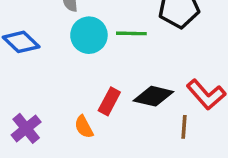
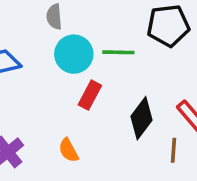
black diamond: (153, 96) -> (141, 118), turned -66
red rectangle: (109, 101) -> (90, 95), moved

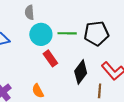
black pentagon: (168, 26) -> (96, 33), moved
red rectangle: (90, 95) -> (50, 58), turned -63

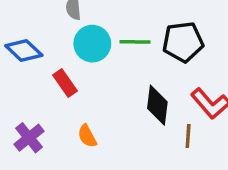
red rectangle: (50, 58) -> (65, 83), moved
black diamond: (81, 72) -> (157, 105), turned -30

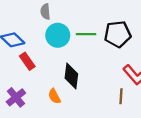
red rectangle: (65, 83) -> (27, 61), moved
black diamond: (157, 105) -> (71, 76), moved

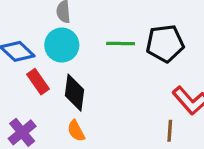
cyan circle: (58, 35) -> (62, 45), moved
black diamond: (71, 76) -> (74, 93), moved

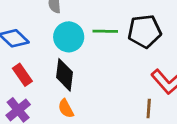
cyan circle: (62, 45) -> (69, 37), moved
red rectangle: (38, 82) -> (22, 75), moved

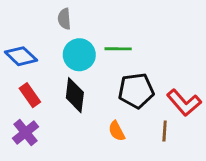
black pentagon: (144, 31) -> (136, 91), moved
orange semicircle: (66, 109) -> (117, 131), moved

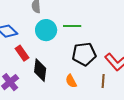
red rectangle: (30, 95) -> (22, 53), moved
black diamond: (75, 95) -> (40, 70), moved

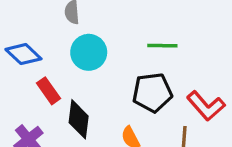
green line: (72, 26) -> (162, 46), moved

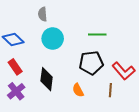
red rectangle: (49, 91) -> (15, 67), moved

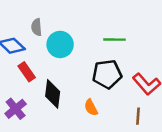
gray semicircle: (42, 14) -> (37, 27), moved
red rectangle: (15, 67) -> (27, 72), moved
brown line: (110, 90) -> (138, 116), moved

